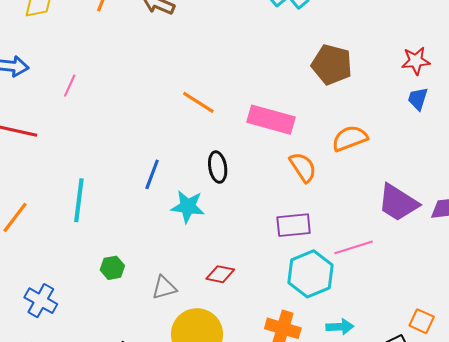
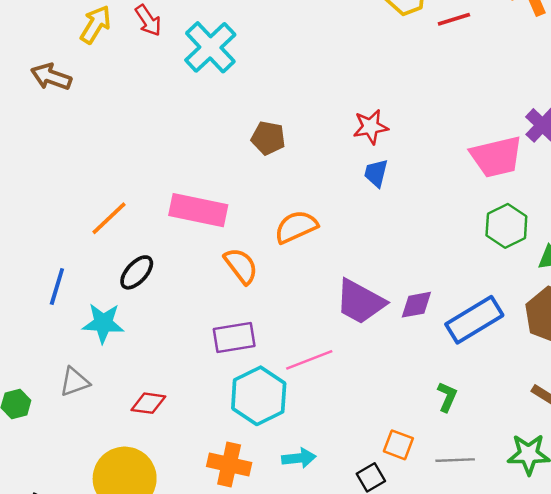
brown pentagon: (332, 65) -> (268, 138), size x0.7
orange line: (198, 102) -> (109, 218), moved, turned -72
black ellipse: (218, 167) -> (137, 272), turned 56
gray triangle: (164, 288) -> (75, 382), moved

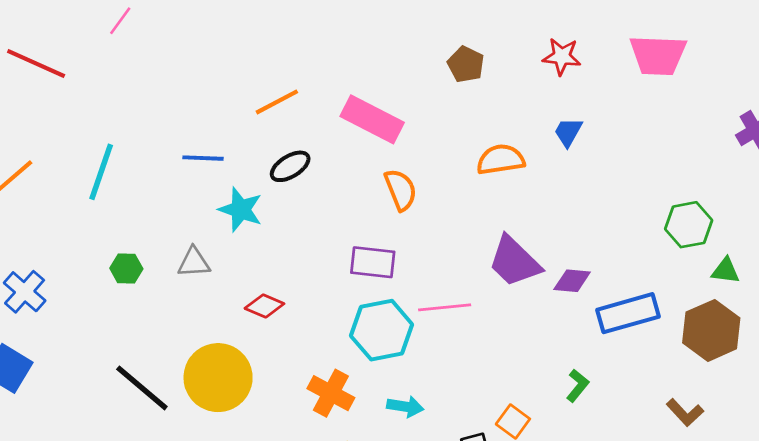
red star: (371, 127) -> (562, 56), moved
pink trapezoid: (496, 157) -> (658, 55), moved
orange semicircle: (296, 227) -> (501, 160), moved
blue line: (57, 286) -> (203, 158), turned 60

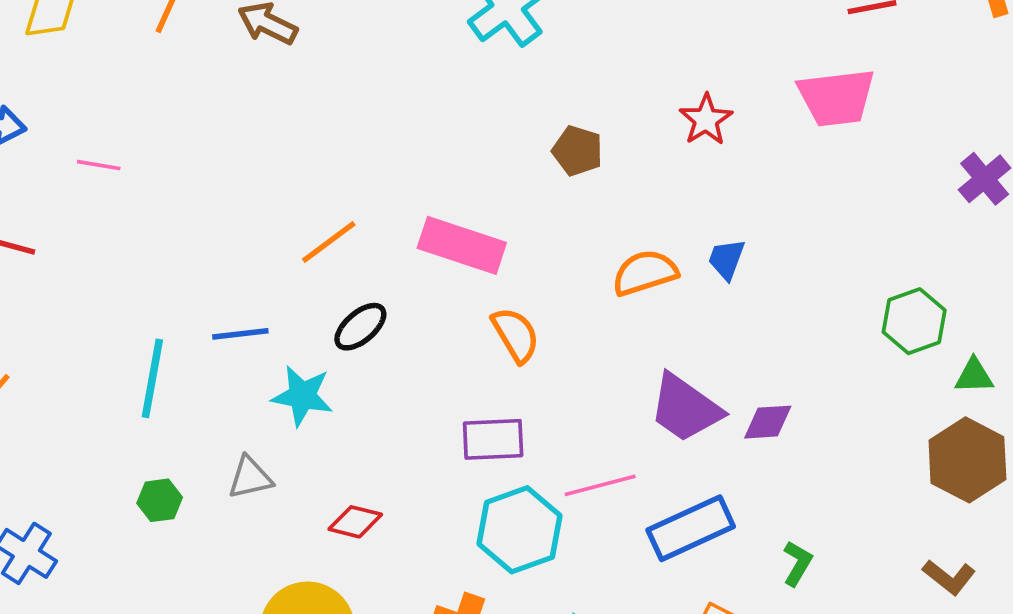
pink line: (120, 21) -> (99, 165), turned 72
red star: (562, 56) -> (706, 120), turned -30
blue trapezoid: (568, 132) -> (726, 259), moved
cyan line: (101, 172) -> (152, 378), moved
blue rectangle: (628, 313) -> (691, 528), moved

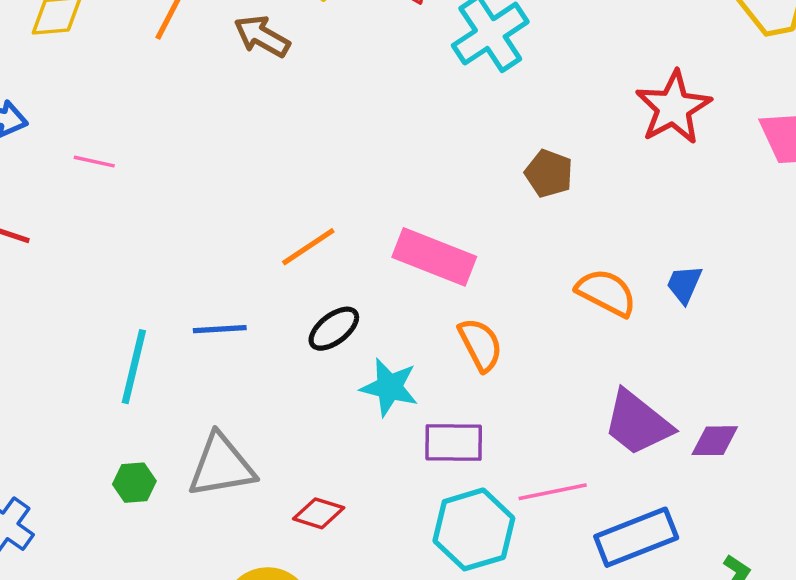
red star: (706, 120) -> (673, 108), moved, size x1.5
orange semicircle: (645, 273) -> (606, 293), turned 42
cyan star: (302, 396) -> (389, 387), moved
gray triangle: (250, 478) -> (221, 466), size x1.6

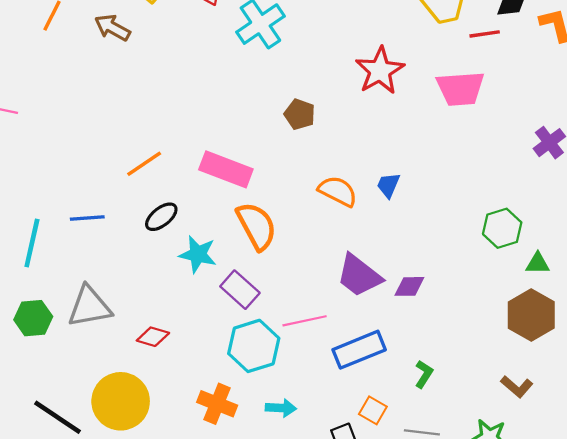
orange semicircle: (480, 345) -> (257, 226), size x1.4
purple rectangle: (454, 442) -> (240, 290), turned 42
green hexagon: (134, 483) -> (33, 318), size x1.4

